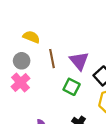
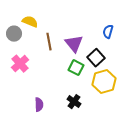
gray circle: (22, 61) -> (14, 34), moved
green square: (72, 87) -> (76, 68), moved

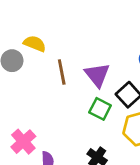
pink cross: (20, 64) -> (23, 142), moved

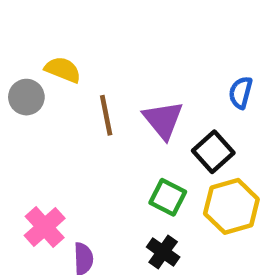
green square: (100, 109) -> (168, 197), moved

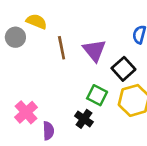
black cross: (163, 252) -> (84, 119), moved

